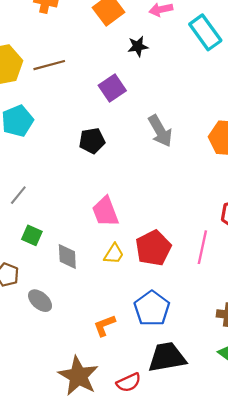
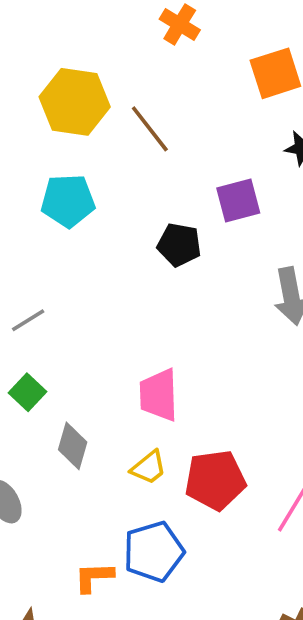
brown line: (49, 65) -> (150, 129), turned 48
black pentagon: (92, 141) -> (179, 245), moved
blue pentagon: (152, 308) -> (154, 552), moved

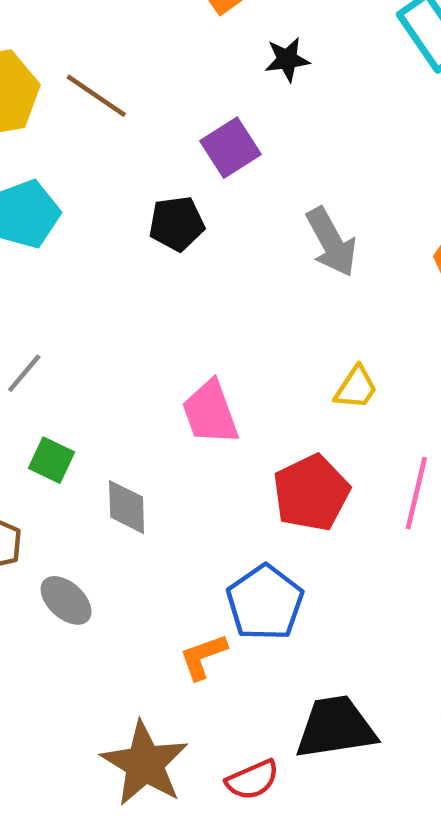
yellow trapezoid: (149, 467) -> (356, 388), moved

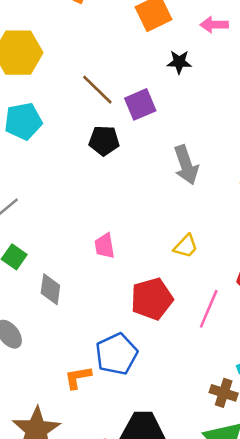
brown line: (96, 96) -> (97, 90), moved
pink trapezoid: (210, 412) -> (105, 246), size x0.7

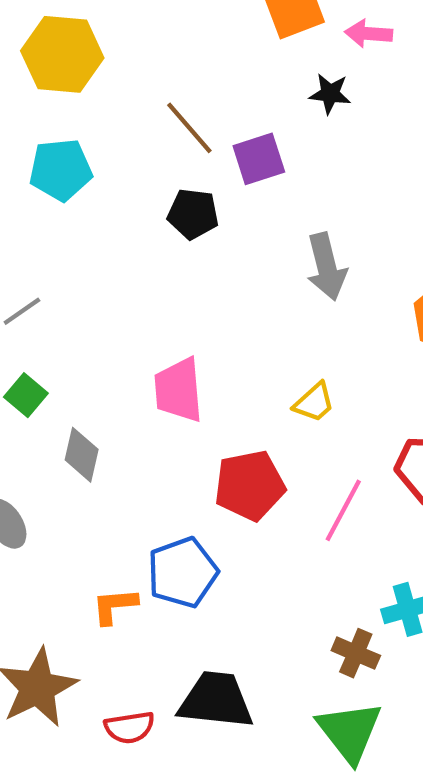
pink arrow: (214, 25) -> (369, 34), moved
pink trapezoid: (105, 246) -> (178, 390), size x1.5

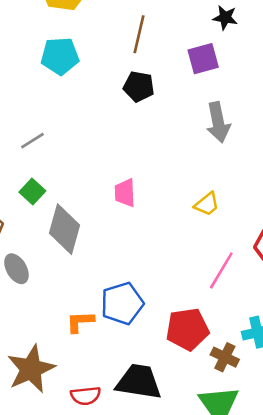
brown line: (189, 128) -> (139, 34), turned 51
purple square: (259, 159) -> (203, 59), moved
pink trapezoid: (178, 390) -> (125, 193), size x0.7
gray diamond: (82, 455) -> (64, 229), size x1.5
red pentagon: (250, 485) -> (187, 329), moved

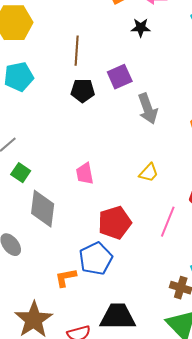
purple square: (203, 59) -> (120, 77), moved
green square: (32, 192) -> (21, 173), moved
red pentagon: (187, 329) -> (115, 223), moved

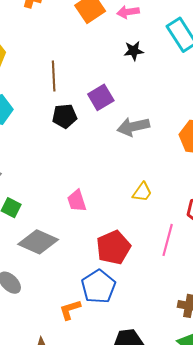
black star: (141, 28) -> (134, 51), moved
gray arrow: (148, 109) -> (133, 127), turned 104
gray diamond: (43, 209) -> (38, 242), turned -66

